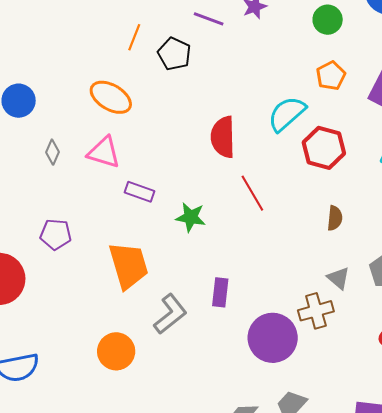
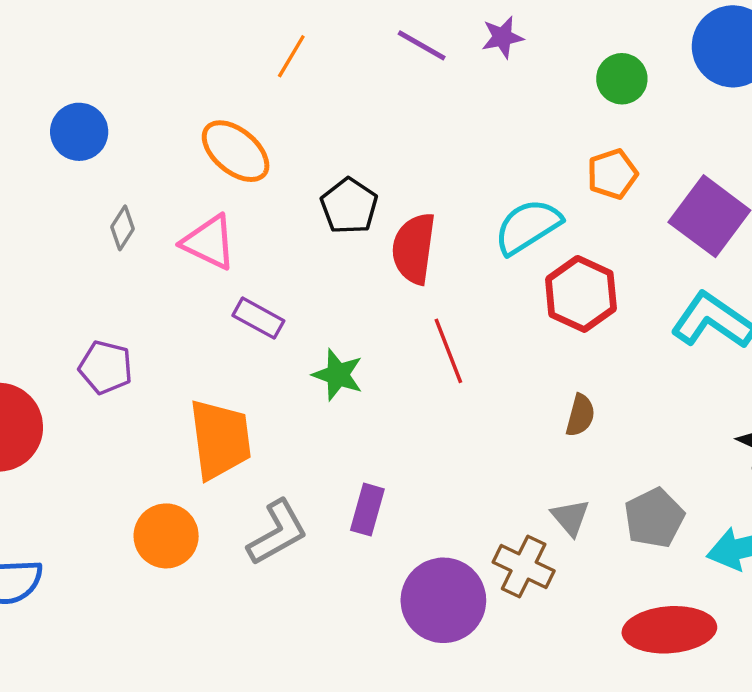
black pentagon: (174, 54) -> (349, 206), moved
brown cross: (316, 311) -> (524, 566), turned 32
orange circle: (116, 351) -> (166, 536), moved

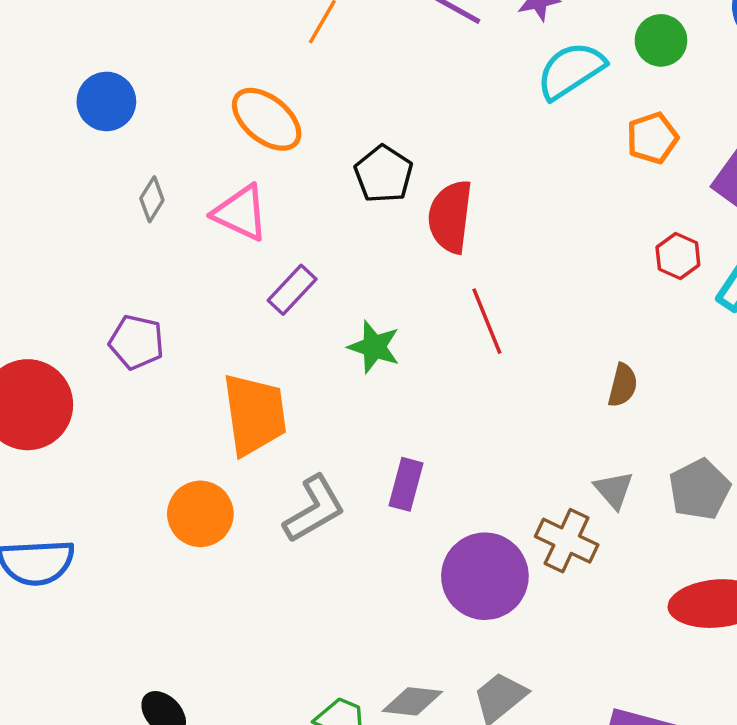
cyan semicircle: (528, 226) -> (571, 70), moved
red hexagon: (581, 294) -> (678, 256), moved, size x0.6
purple rectangle: (258, 318) -> (292, 290), turned -75

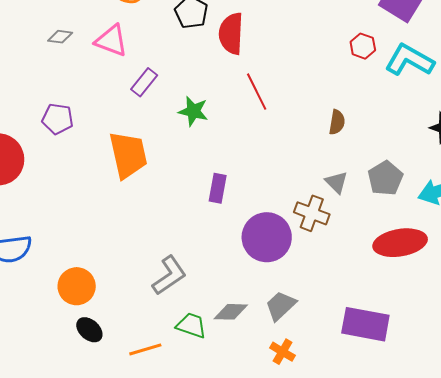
gray diamond: (152, 199) -> (60, 37), turned 70
gray L-shape: (314, 509) -> (169, 275), moved
orange circle: (200, 514) -> (77, 286), moved

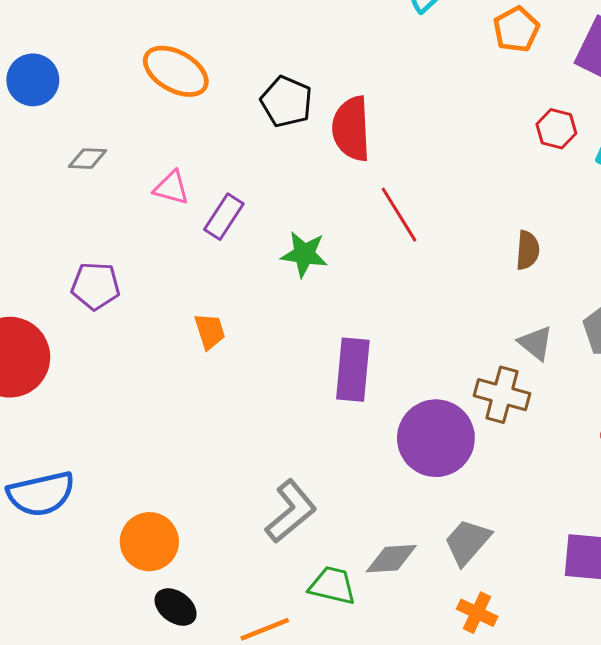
pink triangle: (111, 41) -> (171, 188), moved, size x0.7
orange trapezoid: (128, 155) -> (210, 331), size x0.5
purple rectangle: (218, 188) -> (353, 370), size x1.4

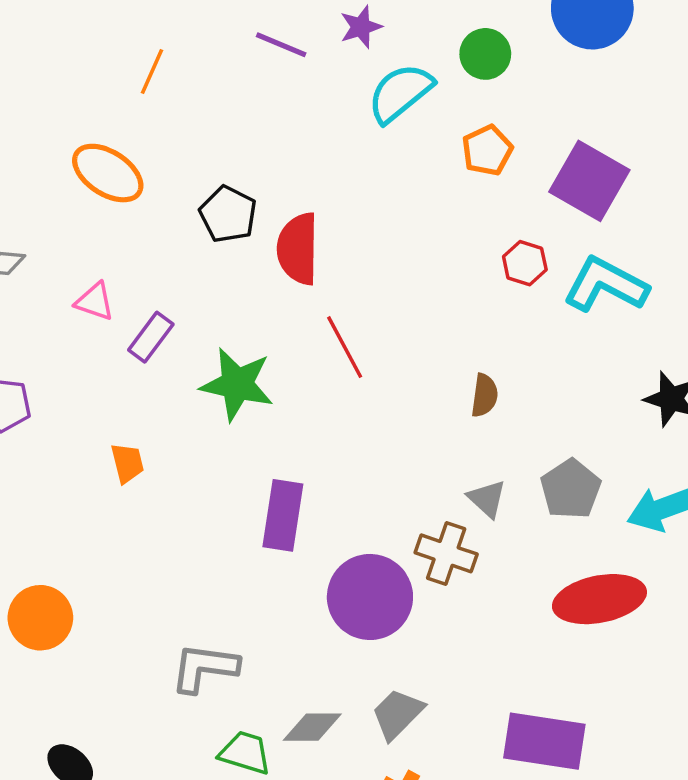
green star: (304, 254) -> (237, 384), size x1.4
gray L-shape: (291, 511) -> (204, 668), turned -136
orange circle: (149, 542) -> (40, 618), moved

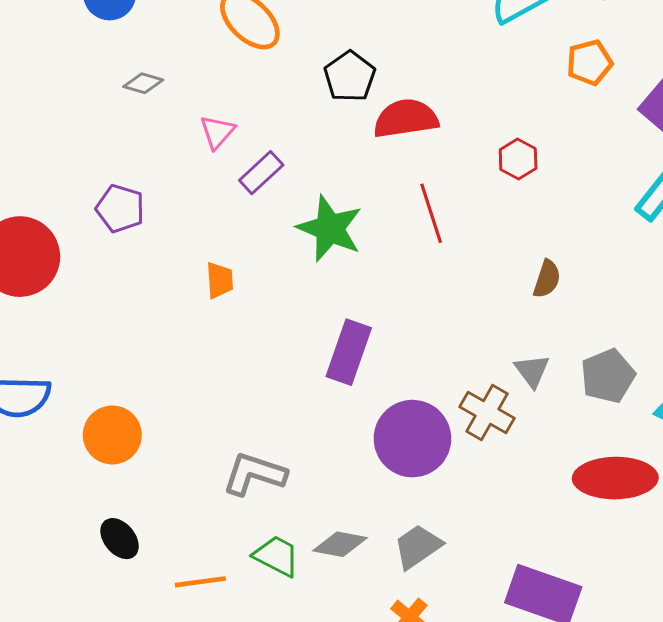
red semicircle: (298, 249) -> (406, 119), turned 70
red hexagon: (525, 263) -> (518, 159), moved
pink triangle: (95, 302) -> (217, 132), turned 42
orange circle: (40, 618) -> (112, 435), moved

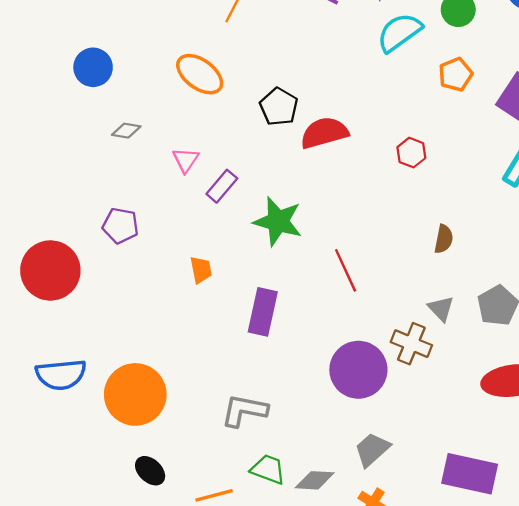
red line: (431, 213) -> (346, 270), moved
purple rectangle: (349, 352) -> (263, 312), moved
orange circle: (112, 435) -> (135, 394), size x1.4
gray diamond: (340, 544) -> (315, 480), moved

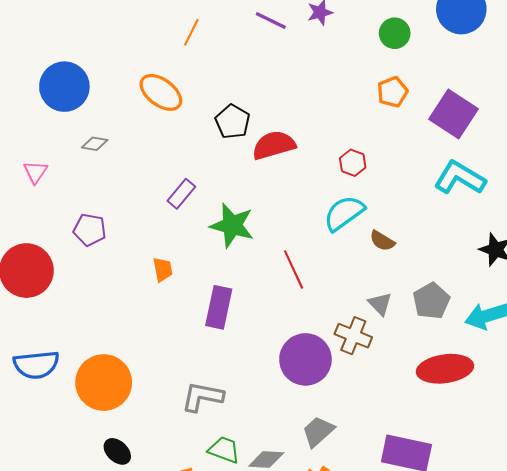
cyan semicircle: (399, 32) -> (344, 213), moved
blue circle: (93, 67) -> (64, 87), size x1.4
pink triangle: (186, 160) -> (35, 172), moved
brown semicircle: (444, 239) -> (382, 241), turned 110

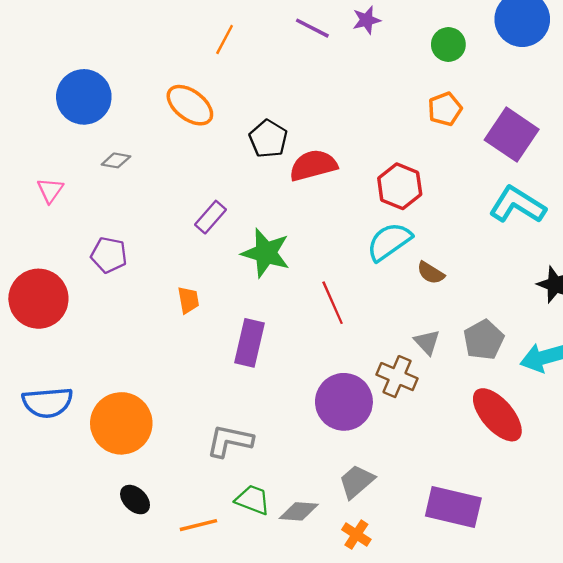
red hexagon: (353, 163) -> (400, 186), size x1.5
red ellipse: (445, 369) -> (497, 415), turned 56

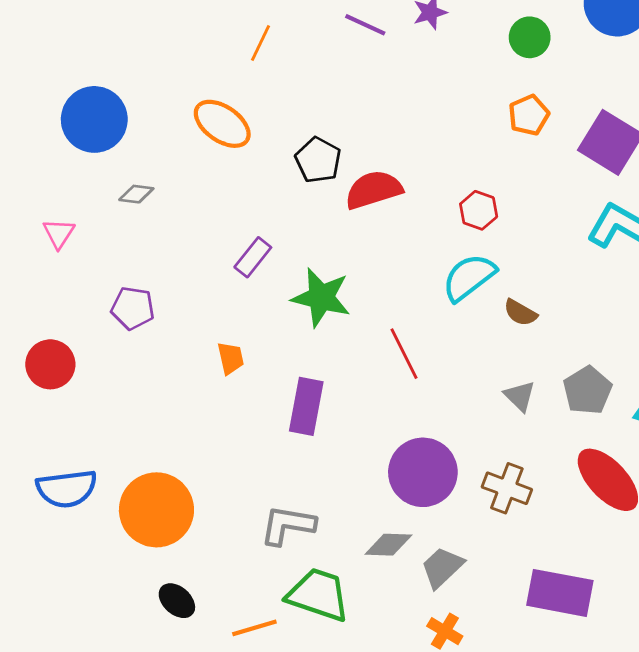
red hexagon: (400, 186) -> (479, 210), size x0.7
red circle: (38, 299) -> (50, 364), size x0.7
brown cross: (397, 377) -> (507, 488), moved
green trapezoid: (253, 500) -> (318, 595), size x1.5
gray diamond: (299, 511) -> (388, 545), moved

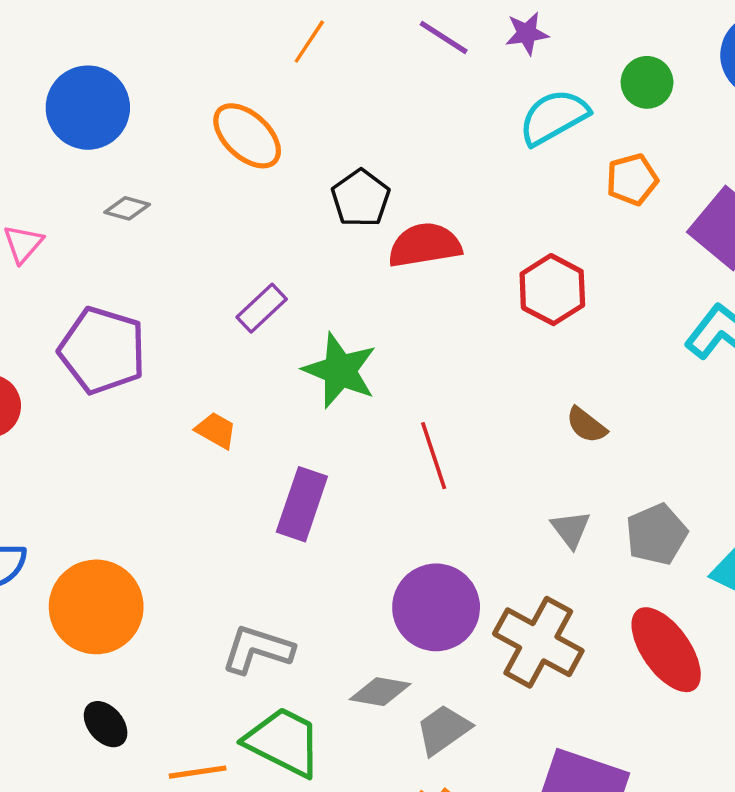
red hexagon: (479, 210) -> (552, 290), size x1.4
cyan semicircle: (469, 277) -> (554, 117), moved
purple pentagon: (133, 308) -> (102, 350), size x1.6
orange trapezoid: (231, 358) -> (216, 430), turned -56
brown cross: (507, 488) -> (538, 642), size x1.4

